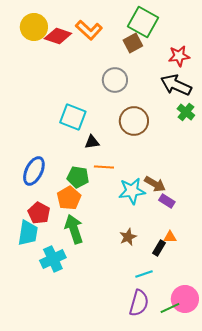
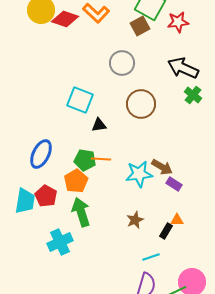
red star: (179, 56) -> (178, 22), moved
orange line: (104, 167) -> (101, 159), moved
cyan trapezoid: (28, 233) -> (25, 201), moved

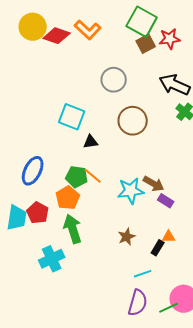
brown square: (140, 26) -> (146, 44), moved
orange line: (101, 159) -> (93, 176), turned 36

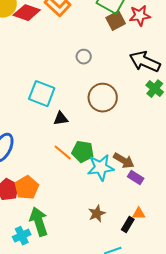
gray circle: (114, 80) -> (84, 57), size x0.6
green pentagon: (77, 177) -> (83, 152), moved
orange pentagon: (68, 198) -> (27, 188), moved
green arrow: (73, 229) -> (39, 222), moved
cyan cross: (52, 259) -> (22, 236), size x0.7

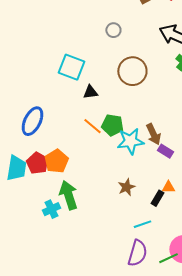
brown arrow: (124, 161) -> (153, 134), turned 35

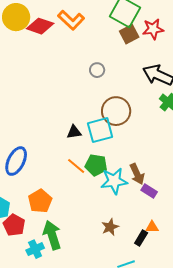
cyan square: (71, 67) -> (100, 130), moved, turned -36
red pentagon: (37, 163) -> (14, 225), moved

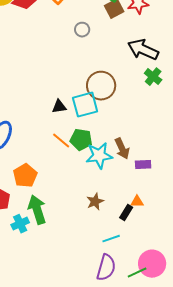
gray circle: (97, 70) -> (82, 30), moved
purple rectangle: (149, 191) -> (143, 165), moved, turned -35

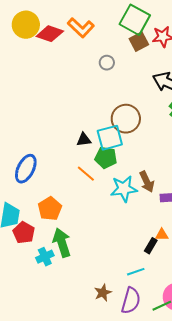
green pentagon: (81, 140) -> (106, 158), moved
brown star: (95, 202) -> (103, 293), moved

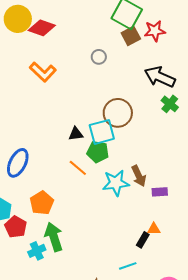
orange L-shape: (81, 28) -> (43, 72), moved

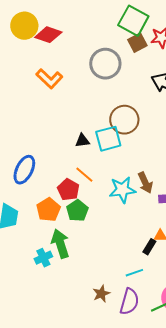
gray circle: (99, 57) -> (105, 64), size x2.0
green pentagon: (98, 152) -> (77, 211), moved, turned 30
red pentagon: (16, 227) -> (68, 190), moved

